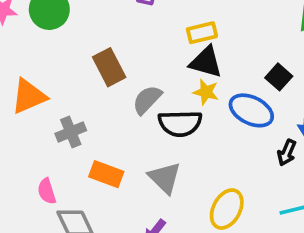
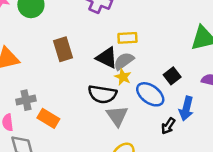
black triangle: (206, 62) -> (107, 58), moved
gray semicircle: (147, 100) -> (124, 61), moved
gray cross: (71, 132) -> (26, 100), moved
gray triangle: (165, 178) -> (117, 116), moved

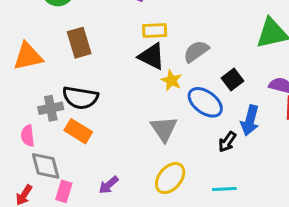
yellow rectangle: (127, 38) -> (155, 31), moved
brown rectangle: (63, 49) -> (79, 43), moved
gray semicircle: (124, 61) -> (196, 51), moved
black semicircle: (102, 94) -> (80, 98), moved

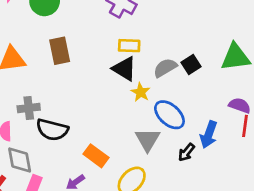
black square: (233, 80) -> (191, 65), moved
black semicircle: (80, 98) -> (52, 130), moved
gray triangle: (164, 129) -> (148, 140), moved
orange rectangle: (78, 131) -> (96, 156), moved

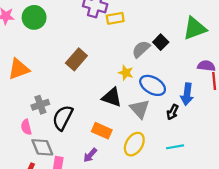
yellow rectangle: (129, 46) -> (115, 18), moved
brown rectangle: (60, 51) -> (76, 59), moved, turned 65
black triangle: (124, 69) -> (112, 97), moved
black semicircle: (52, 130) -> (63, 118), turned 115

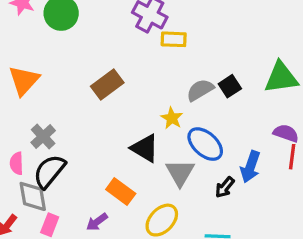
orange triangle: (19, 69) -> (24, 80), turned -40
gray cross: (40, 105) -> (43, 137), turned -36
black semicircle: (63, 118) -> (49, 171), moved

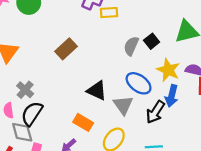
gray semicircle: (200, 90) -> (131, 46), turned -30
yellow star: (172, 118) -> (168, 70), moved, size x1.5
black arrow: (225, 187) -> (155, 112), size x1.5

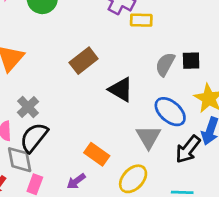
black square: (152, 41) -> (191, 61), turned 32
black triangle: (97, 91) -> (121, 90), moved

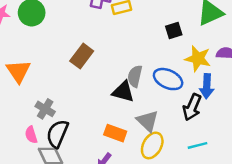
gray semicircle: (165, 64) -> (135, 76), moved
black triangle: (121, 90) -> (123, 92), moved
gray triangle: (148, 137) -> (147, 121), moved

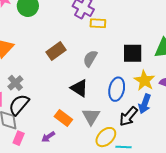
black square: (174, 30) -> (133, 53), size x1.5
gray semicircle: (135, 76) -> (90, 59), moved
blue ellipse: (168, 79) -> (117, 89), turned 60
yellow ellipse: (152, 145) -> (106, 137), moved

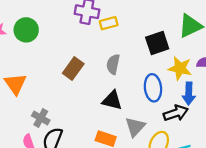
gray triangle: (91, 116) -> (135, 127), turned 30
black arrow: (128, 116) -> (176, 113), turned -130

